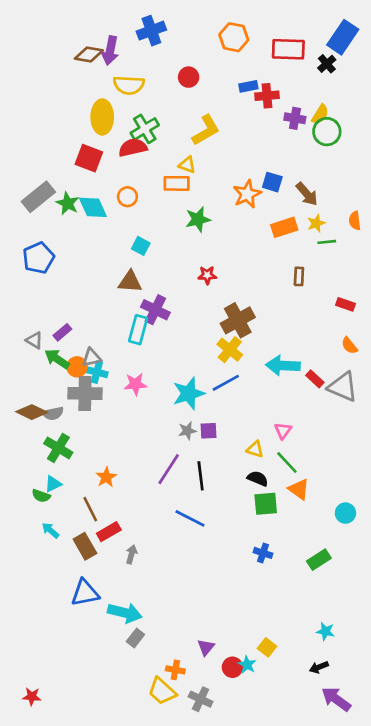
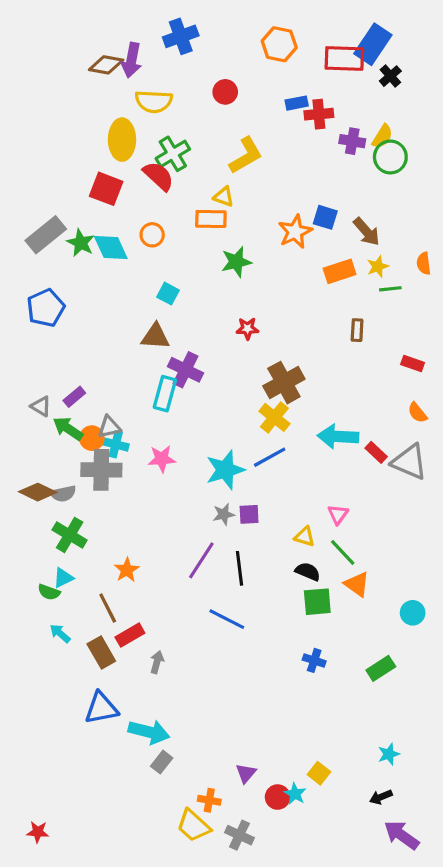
blue rectangle: (343, 37) -> (373, 44), moved
red semicircle: (133, 148) -> (159, 176), turned 56
cyan star: (326, 631) -> (389, 754), turned -30

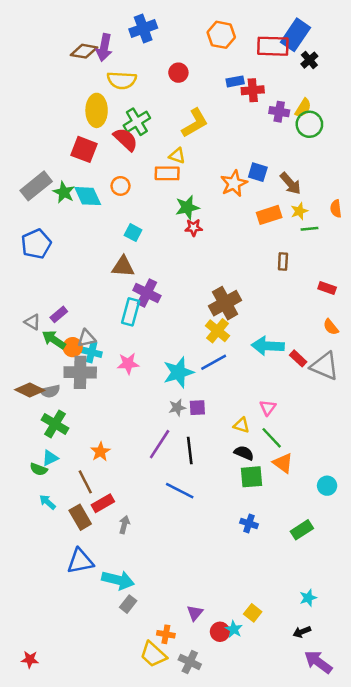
red star: (247, 329) -> (194, 228), moved

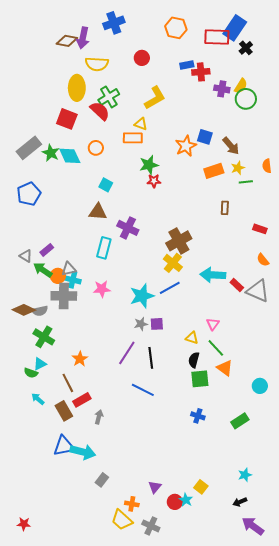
purple cross: (147, 293) -> (128, 228), moved
black semicircle: (244, 453) -> (194, 360), turned -98
cyan arrow: (118, 580) -> (83, 452), moved

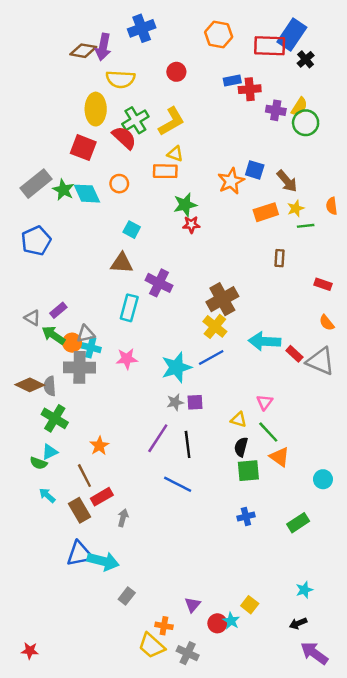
yellow L-shape: (155, 98) -> (171, 121), moved
gray semicircle: (40, 311) -> (50, 386), turned 98
blue cross: (198, 416) -> (246, 517), turned -32

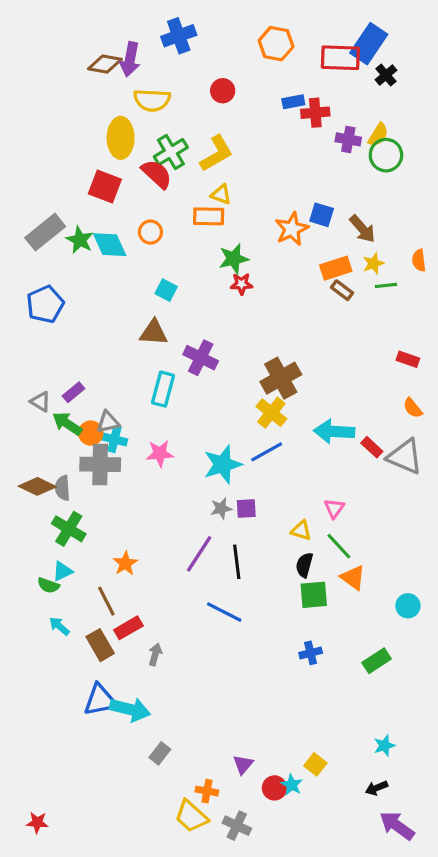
brown rectangle: (279, 258) -> (342, 290), moved, turned -56

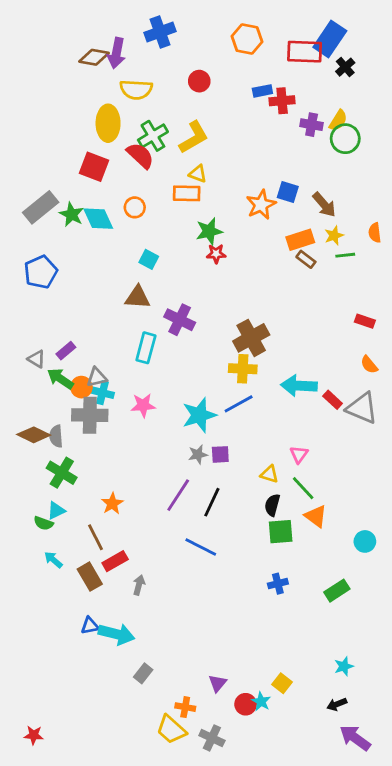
yellow cross: (271, 413) -> (243, 369), turned -36
black line: (237, 562) -> (212, 502), turned 32
blue triangle: (100, 700) -> (90, 626), size x0.6

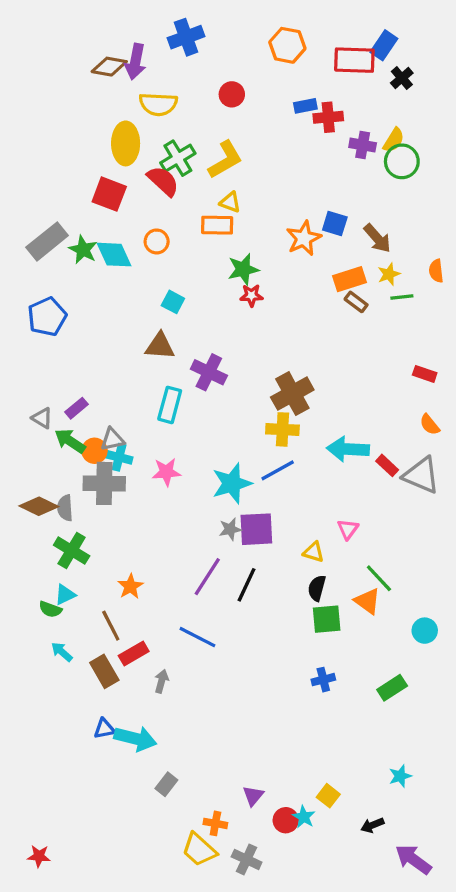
blue rectangle: (330, 39) -> (384, 45), size x0.7
purple square: (220, 454) -> (256, 529), size x1.6
green line: (303, 488) -> (379, 578), moved
blue line: (201, 547) -> (197, 637), moved
black arrow: (337, 704) -> (372, 825), moved

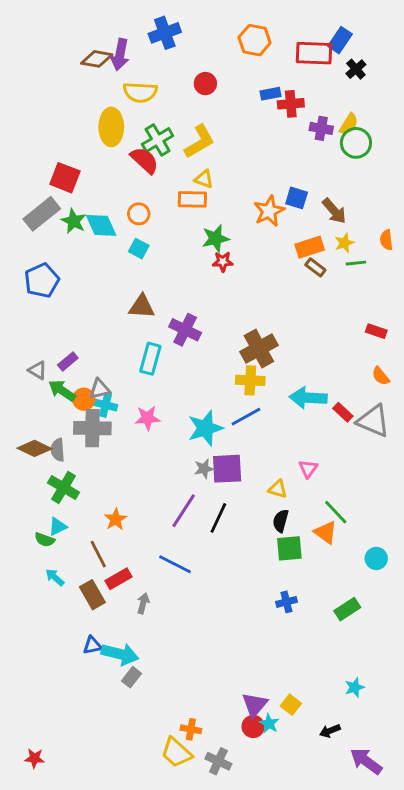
red square: (109, 194) -> (65, 178), moved
cyan square: (173, 302) -> (139, 249), moved
gray rectangle: (166, 784) -> (132, 677), moved
purple triangle: (253, 796) -> (255, 705), moved, size x1.4

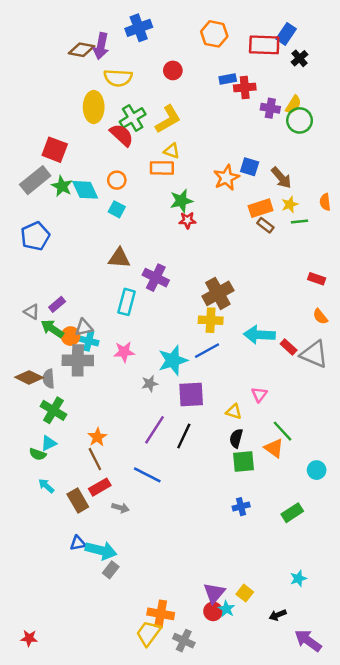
gray star: (204, 469) -> (150, 384), moved
brown line: (98, 554) -> (95, 459), moved
gray arrow: (143, 603) -> (120, 508), turned 91
orange cross: (191, 729) -> (161, 614), size x1.5
yellow trapezoid: (176, 753) -> (148, 633), turned 84

